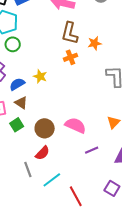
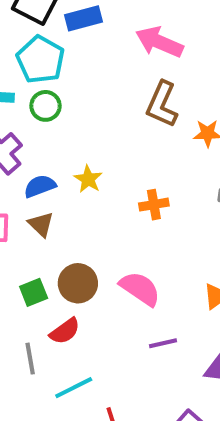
orange cross: (70, 57) -> (154, 205), moved
green square: (17, 125) -> (34, 292), moved

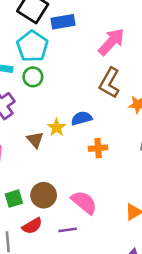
pink arrow: (159, 42) -> (111, 42), turned 104
blue semicircle: (40, 186) -> (81, 118), moved
brown triangle: (41, 224) -> (35, 140), moved
purple line: (163, 343) -> (68, 230), moved

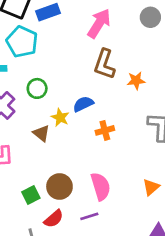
green circle: (33, 77) -> (37, 88), moved
pink semicircle: (84, 202) -> (101, 186), turned 44

